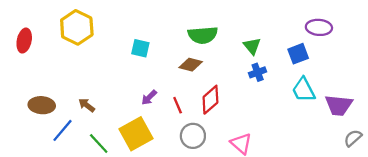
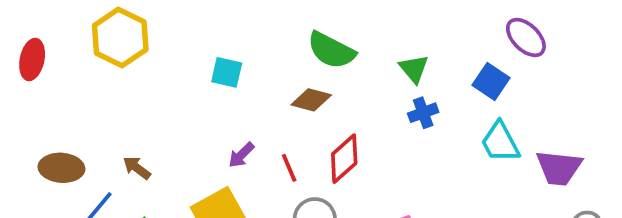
purple ellipse: (319, 27) -> (526, 37), turned 40
green semicircle: (203, 35) -> (331, 50), turned 32
blue square: (298, 54) -> (491, 82), turned -35

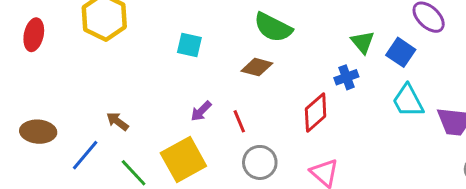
green triangle: (414, 69) -> (363, 42), moved
red diamond: (344, 159) -> (316, 113), moved
brown ellipse: (61, 168) -> (38, 132), moved

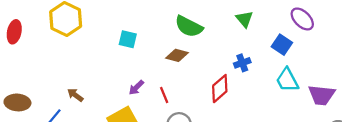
green triangle: (363, 42) -> (244, 19), moved

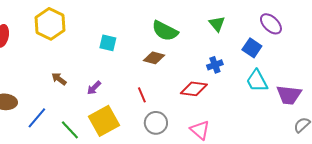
purple arrow: (136, 87) -> (94, 88), moved
red diamond: (220, 89) -> (194, 89), turned 48
brown arrow: (75, 95) -> (59, 79), moved

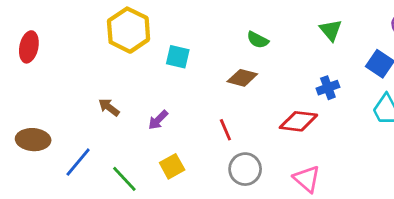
yellow hexagon: (50, 24) -> (129, 30), moved
green semicircle: (165, 31) -> (258, 40), size x0.6
yellow square: (104, 121) -> (172, 166), size x0.6

